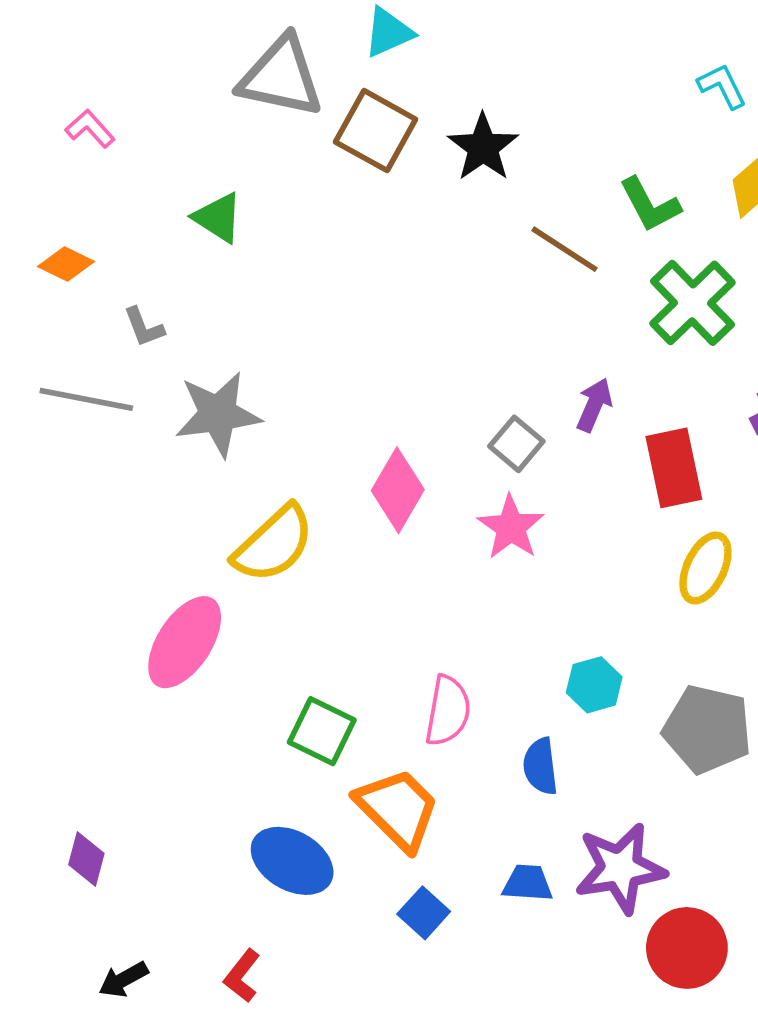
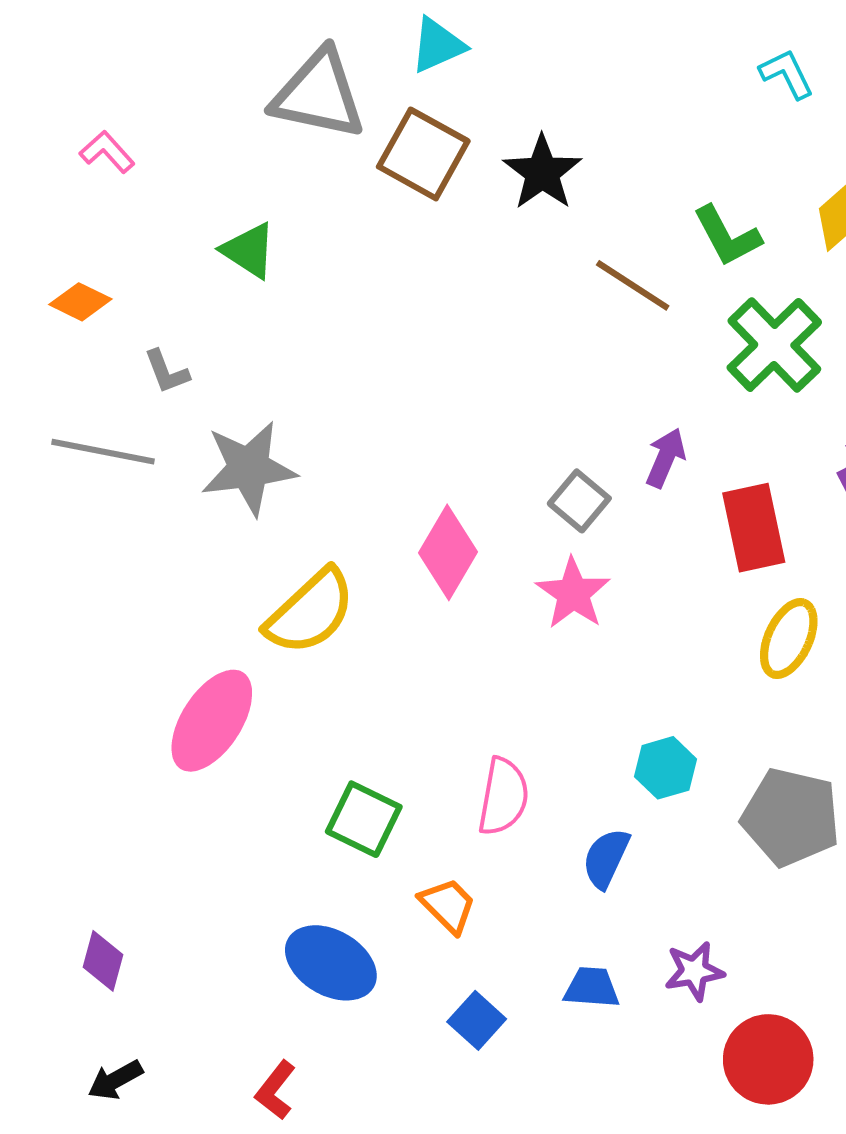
cyan L-shape: (722, 86) -> (787, 74), moved
blue semicircle: (540, 766) -> (606, 858), turned 32
orange trapezoid: (398, 809) -> (448, 905), size x0.6
purple star: (620, 868) -> (694, 971), size x0.6
black arrow: (123, 979) -> (115, 1080), moved

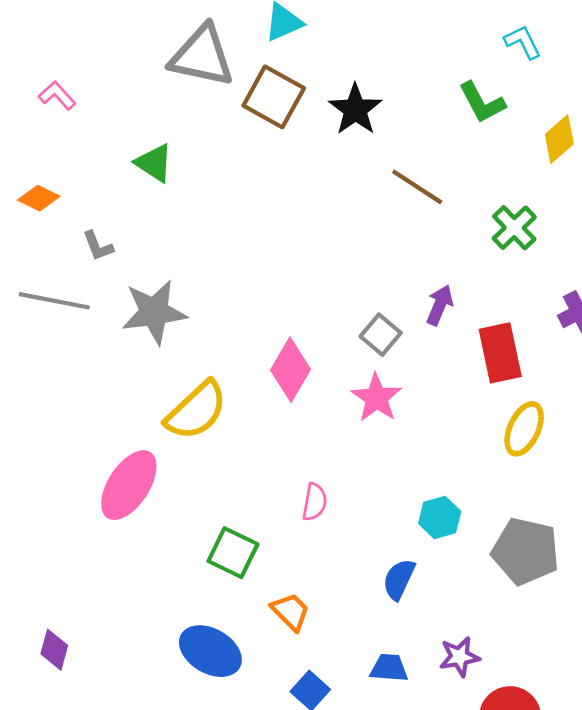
green L-shape: (727, 236) -> (482, 102), moved
green cross: (774, 345) -> (514, 228), size x0.7
pink semicircle: (503, 797) -> (314, 502), moved, size x0.7

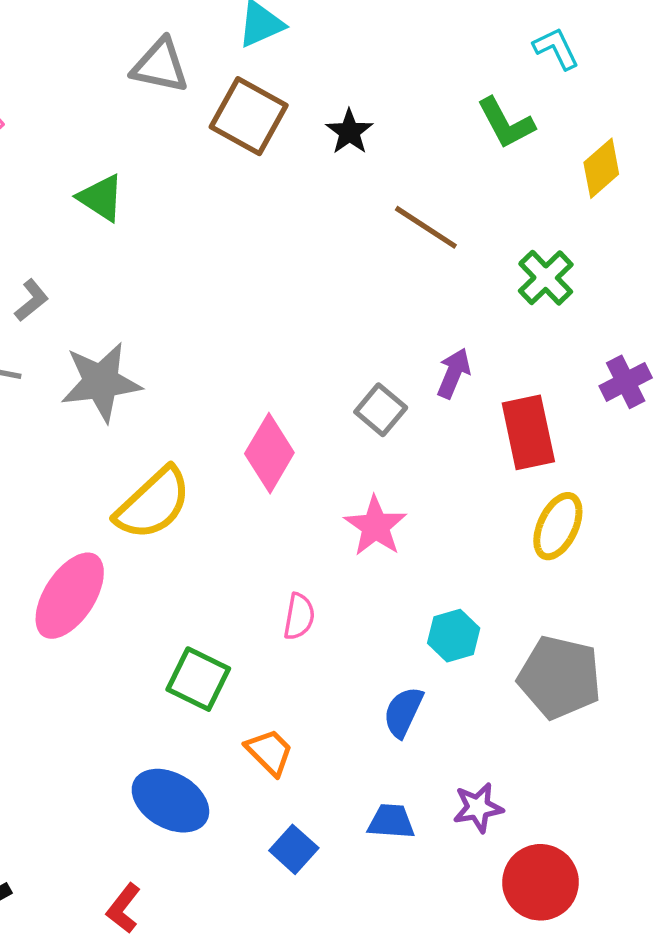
gray triangle: (202, 56) -> (160, 66), size x0.7
black star: (355, 110) -> (349, 132), size x0.7
gray L-shape: (98, 246) -> (31, 300), turned -108
pink star: (376, 398) -> (375, 526), moved

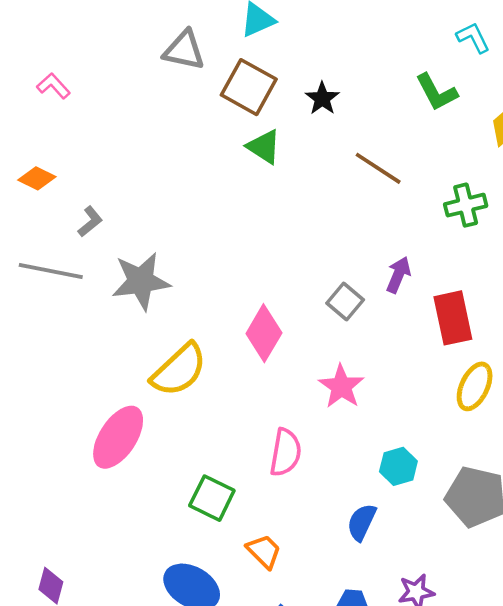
green triangle: (101, 198) -> (264, 147), moved
green cross: (546, 278) -> (466, 205), turned 30
pink semicircle: (299, 616) -> (286, 452), size x1.4

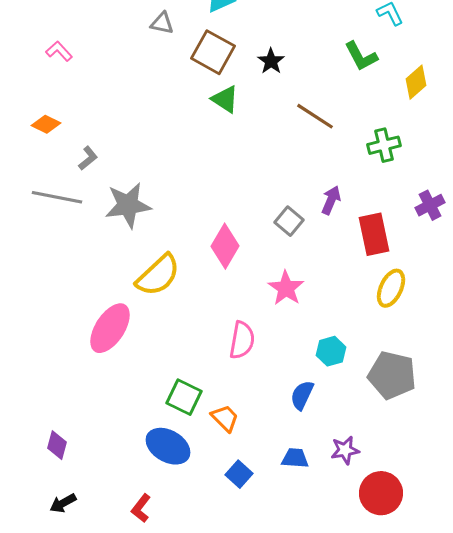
gray triangle: (184, 50) -> (162, 23), size x0.7
green square: (212, 498) -> (184, 397), moved

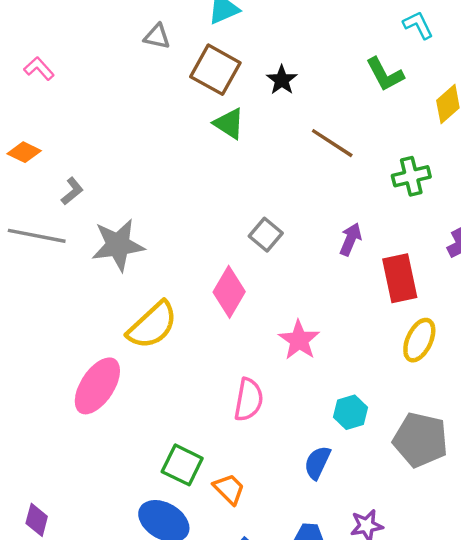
gray square: (289, 221) -> (266, 235), moved

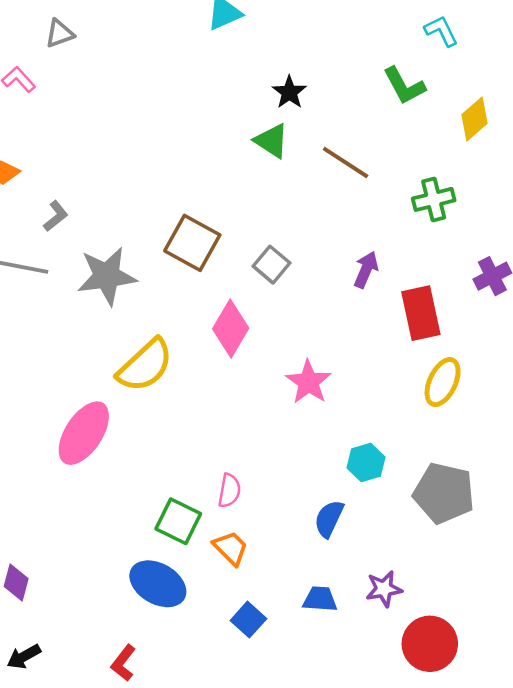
gray triangle: (157, 36) -> (60, 33), moved, turned -32
brown square: (215, 70) -> (192, 243), moved
green triangle: (229, 124) -> (271, 141), moved
pink semicircle: (249, 400) -> (229, 491), moved, size x0.7

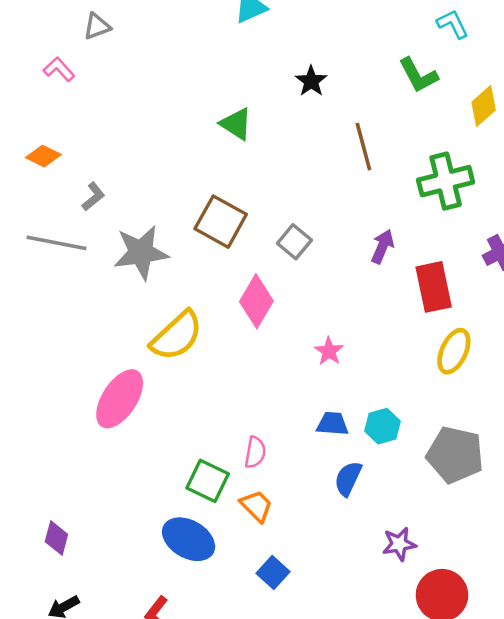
green triangle: (271, 141) -> (236, 124), moved
brown line: (346, 162) -> (363, 147), turned 42
green cross: (434, 199) -> (446, 181), size x1.4
pink star: (309, 382) -> (329, 351), size x0.7
blue trapezoid: (320, 599) -> (333, 424), moved

